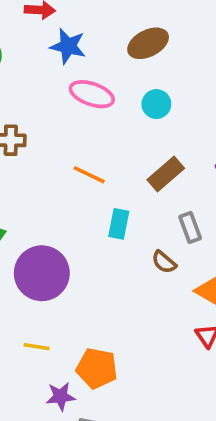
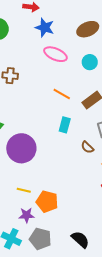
orange line: (89, 175) -> (62, 94), moved
yellow line: (37, 347) -> (24, 190), moved

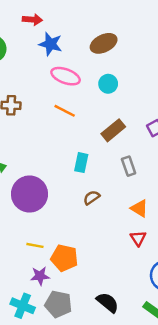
orange line: (62, 94) -> (65, 111), moved
brown semicircle: (87, 147) -> (92, 198), moved, turned 104

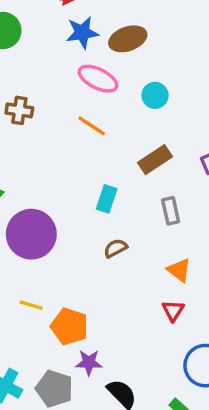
brown ellipse: (104, 43) -> (128, 39), moved
blue star: (51, 44) -> (82, 33), turned -30
purple star: (40, 276) -> (89, 362), moved

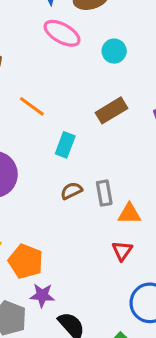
orange line: (92, 126) -> (32, 106), moved
gray rectangle: (171, 211) -> (104, 193), moved
orange triangle: (179, 270) -> (129, 214), turned -40

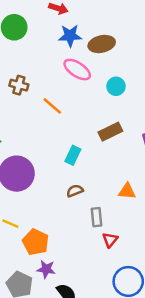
orange line: (32, 106) -> (52, 106), moved
gray rectangle: (104, 193) -> (96, 217), moved
orange triangle: (129, 214) -> (127, 191), moved

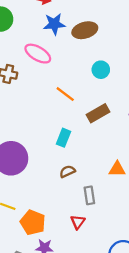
pink ellipse: (77, 70) -> (38, 54), moved
orange line: (52, 106) -> (65, 94), moved
red triangle: (110, 240) -> (78, 222), moved

